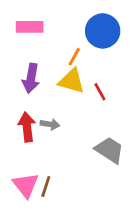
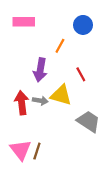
blue circle: (103, 31) -> (83, 25), size x0.7
purple arrow: (31, 78) -> (40, 70), moved
yellow triangle: (72, 81) -> (61, 95), moved

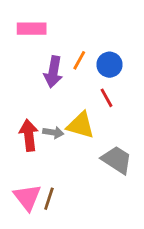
blue circle: (83, 25) -> (109, 65), moved
purple arrow: (40, 70) -> (53, 72), moved

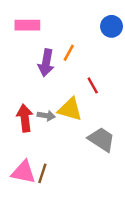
blue circle: (109, 65) -> (112, 26), moved
pink triangle: (27, 197) -> (24, 172), turned -40

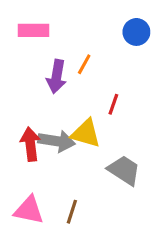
red line: (93, 85) -> (113, 104), turned 48
gray arrow: (46, 116) -> (57, 141), size x1.6
brown line: (42, 173) -> (72, 212), moved

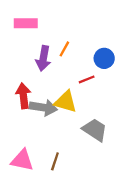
blue circle: (136, 32) -> (104, 58), moved
red line: (113, 104) -> (87, 79), turned 49
red arrow: (30, 144) -> (23, 96), moved

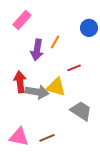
pink rectangle: (26, 23) -> (22, 20), turned -48
blue circle: (104, 58) -> (89, 28), moved
brown line: (55, 161) -> (47, 138), turned 49

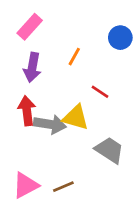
purple arrow: (37, 50) -> (32, 67), moved
red line: (74, 68) -> (100, 92), turned 56
pink triangle: (19, 137) -> (26, 185), turned -40

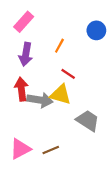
red line: (100, 92) -> (68, 74), moved

